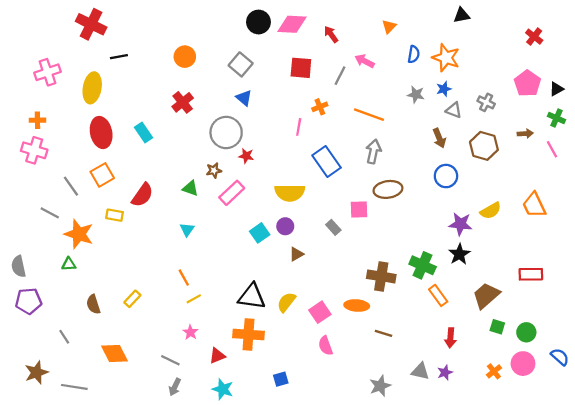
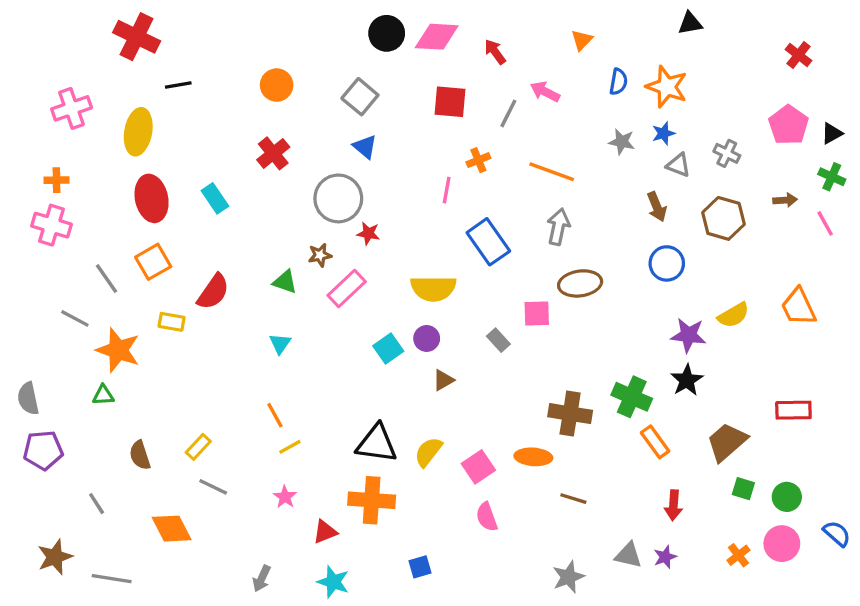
gray line: (170, 360) -> (213, 487), moved

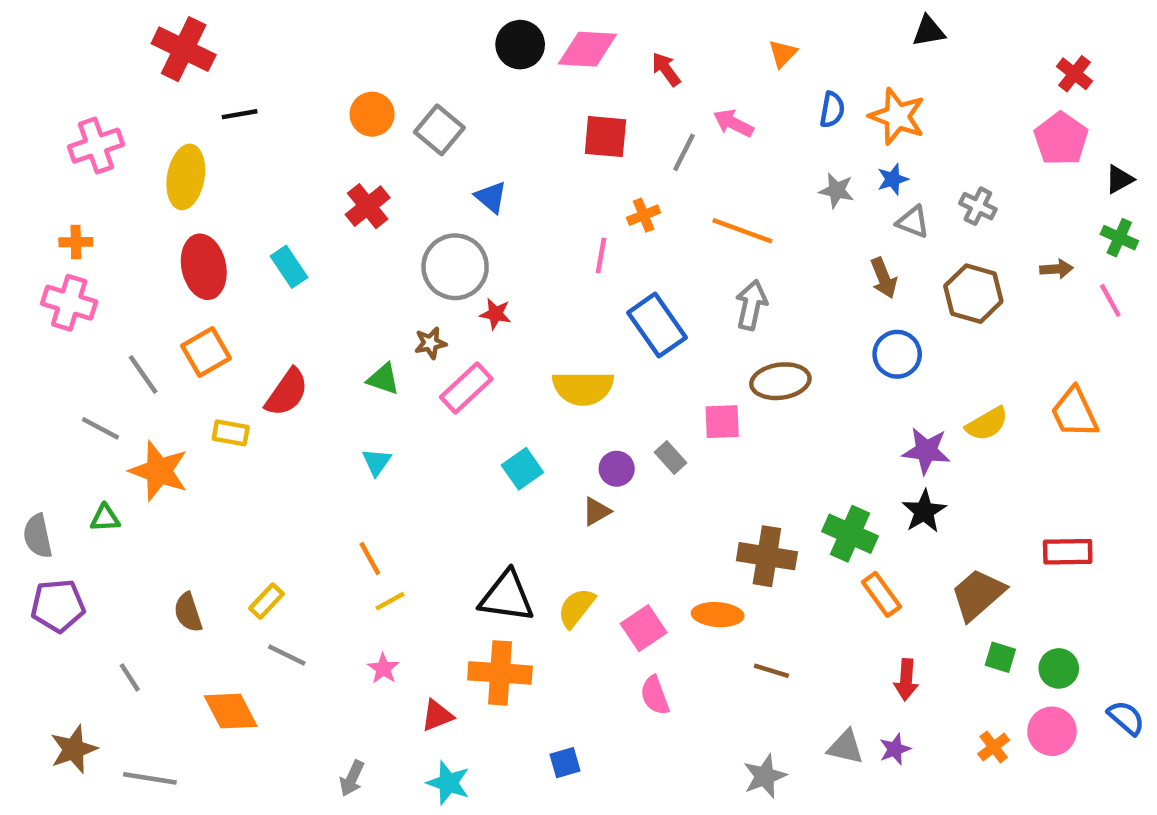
gray square: (360, 97) -> (439, 130), moved
pink pentagon: (788, 125) -> (1061, 139), moved
purple circle: (427, 338) -> (617, 469), moved
green triangle: (103, 395) -> (105, 518), moved

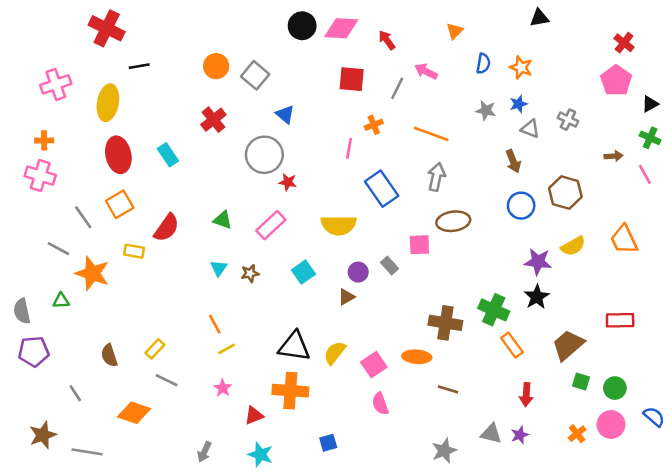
orange star: (897, 116) -> (521, 67), size x0.7
brown hexagon: (973, 294) -> (565, 193), moved
brown star: (430, 343) -> (250, 273), moved
orange diamond: (231, 711) -> (134, 413), turned -44

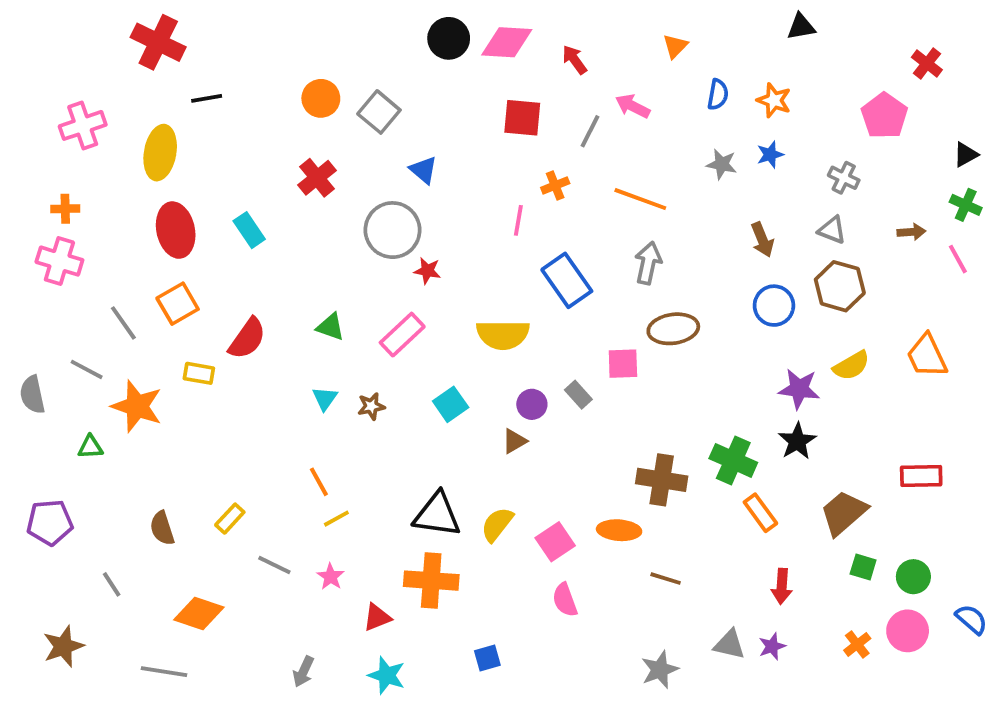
pink pentagon: (616, 80) -> (884, 116), moved
gray triangle: (530, 129) -> (832, 230), moved
gray semicircle: (22, 311) -> (32, 395), moved
gray line: (167, 380) -> (274, 565), moved
gray line: (87, 452) -> (164, 672), moved

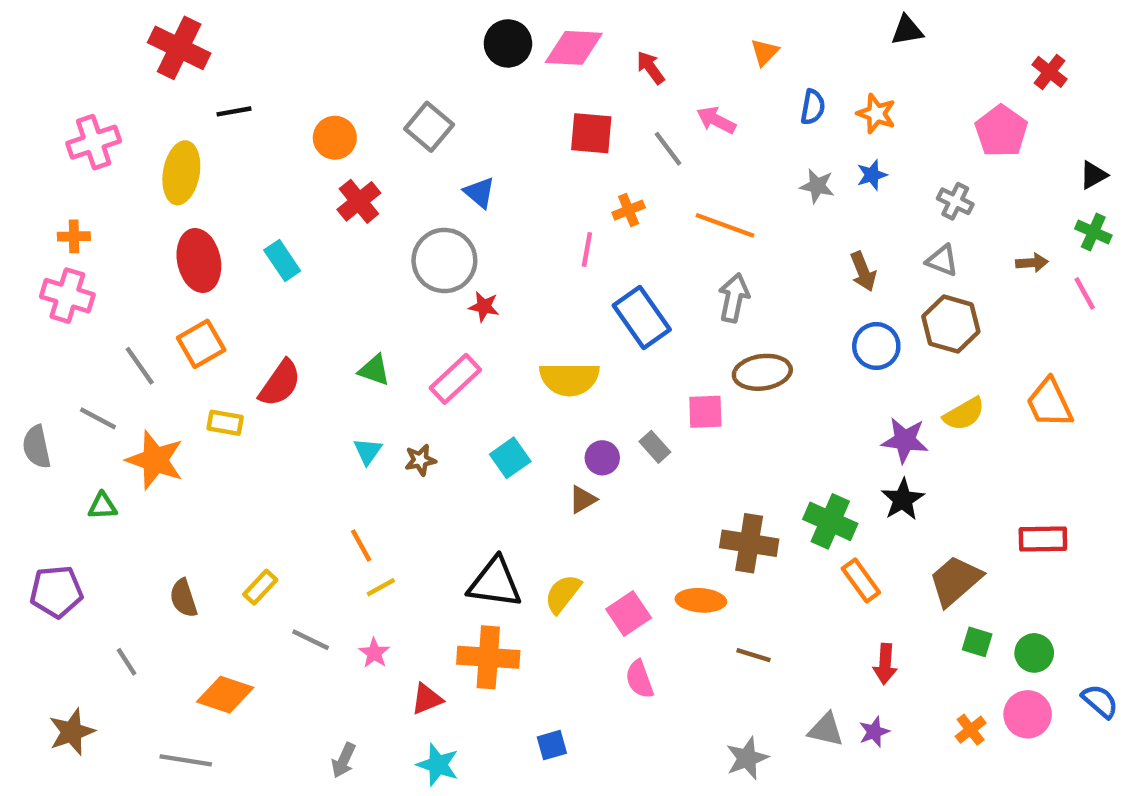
orange circle: (321, 98) -> (335, 138), moved
gray line: (590, 131) -> (668, 149), turned -64

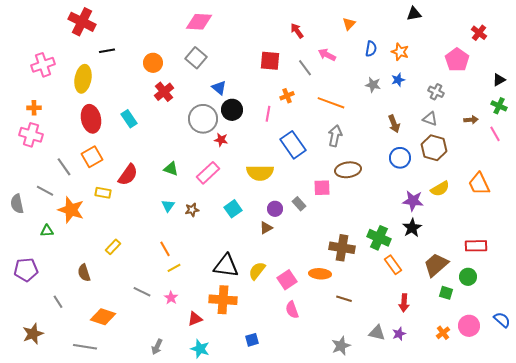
black circle: (508, 43) -> (232, 110), moved
pink diamond: (574, 48) -> (199, 22), moved
yellow rectangle: (260, 587) -> (113, 247), moved
green circle: (1034, 653) -> (468, 277), moved

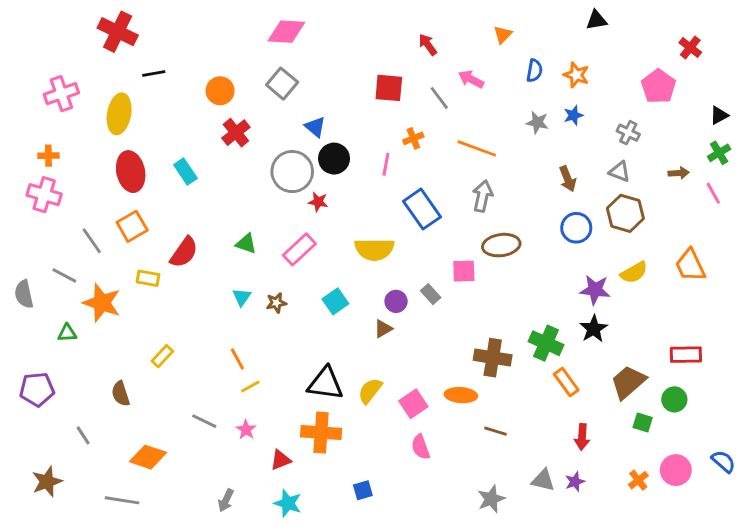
green cross: (499, 106) -> (719, 153), turned 35

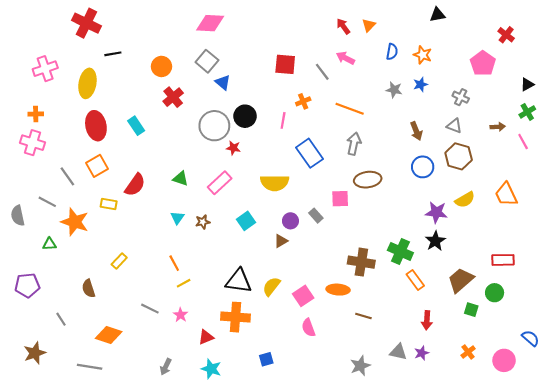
red arrow: (428, 45) -> (343, 26), moved
blue triangle: (315, 127) -> (223, 82), moved
pink circle: (676, 470) -> (504, 360), moved

